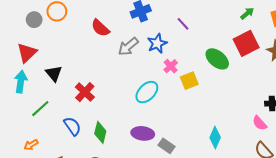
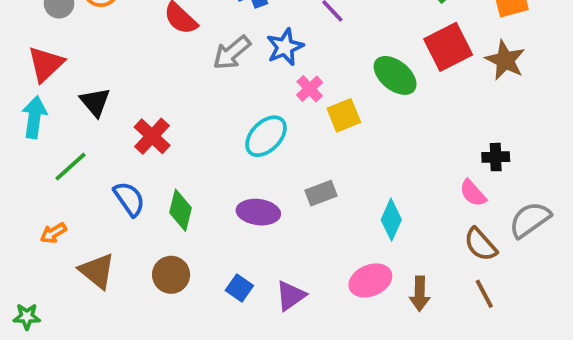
gray rectangle: (167, 146) -> (321, 193), moved, turned -56

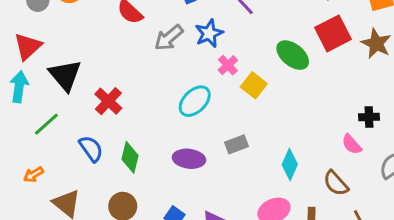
black triangle: (95, 102) -> (65, 75), size x1.4
yellow square: (344, 115) -> (254, 85), turned -30
brown semicircle: (480, 244) -> (336, 183), moved

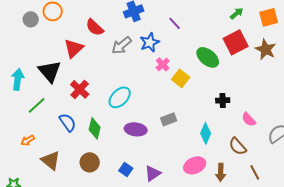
red triangle: (28, 46) -> (74, 48), moved
cyan ellipse: (195, 101) -> (120, 97), moved
black cross: (369, 117) -> (223, 100), moved

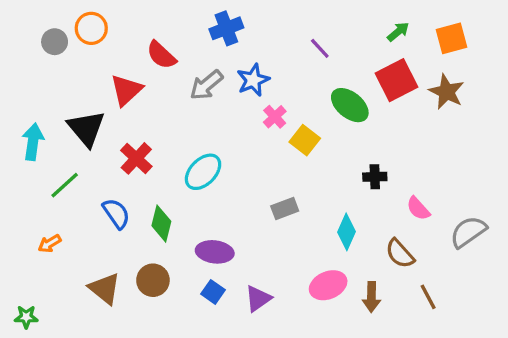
purple line: (175, 23) -> (320, 48), moved
purple ellipse: (136, 129) -> (215, 252), moved
brown triangle: (51, 160) -> (105, 289), moved

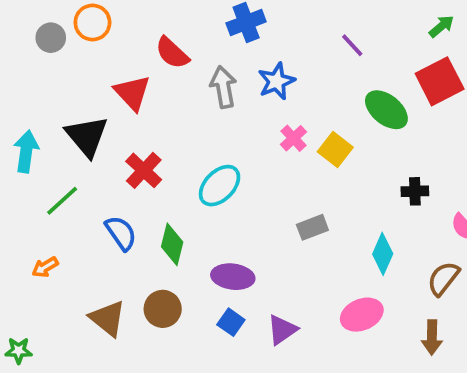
gray arrow: (206, 85) -> (223, 87), turned 120
red triangle: (126, 90) -> (132, 93), turned -30
pink cross: (275, 117) -> (294, 138), moved
brown semicircle: (400, 254) -> (443, 279), turned 80
brown arrow: (371, 297) -> (432, 337), moved

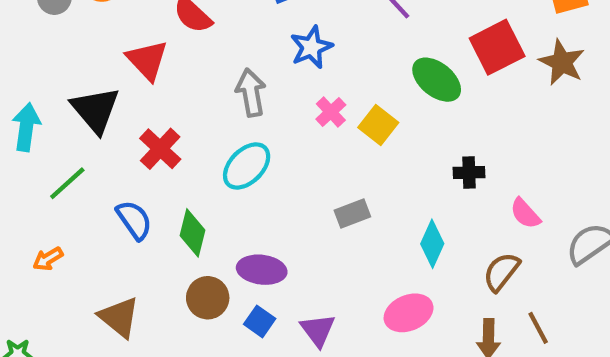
gray arrow: (223, 87) -> (251, 93), moved
brown circle: (163, 309) -> (208, 298), moved
purple triangle: (282, 330) -> (318, 330), turned -32

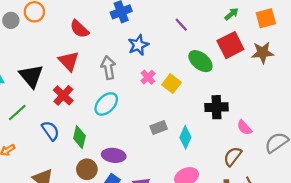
red triangle: (147, 60) -> (69, 61), moved
brown star: (562, 62) -> (263, 53), turned -30
black cross: (469, 172) -> (217, 107), size x1.5
cyan diamond: (432, 244) -> (185, 137), moved

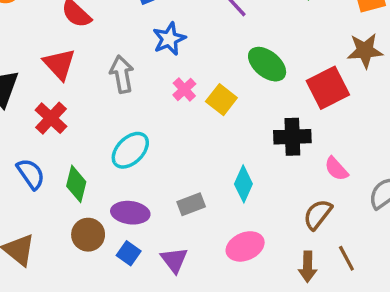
red square: (230, 45) -> (328, 88), moved
cyan ellipse: (106, 104) -> (130, 150), moved
gray rectangle: (159, 128) -> (191, 204), moved

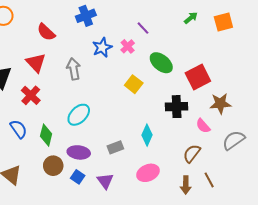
brown star: (365, 51) -> (220, 103), moved
pink cross: (184, 89) -> (128, 46), moved

